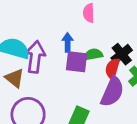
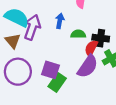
black cross: (122, 54) -> (101, 38), turned 35
purple square: (76, 62) -> (51, 70), moved

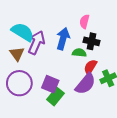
blue arrow: (60, 21) -> (63, 39), size x1.5
black cross: (101, 38) -> (91, 41), moved

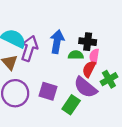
pink semicircle: (84, 22) -> (94, 56), moved
purple semicircle: (85, 84) -> (85, 87), turned 95
green rectangle: (55, 96) -> (71, 105), moved

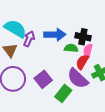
blue arrow: (57, 42) -> (55, 35), turned 75
purple arrow: (29, 48) -> (29, 39), size x0.7
purple square: (48, 91) -> (43, 79), turned 30

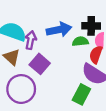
purple square: (43, 79) -> (40, 64), moved

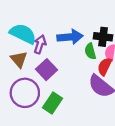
green semicircle: (80, 41) -> (90, 51), turned -105
green rectangle: (81, 94) -> (52, 103), moved

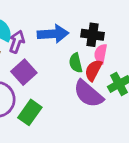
green semicircle: (90, 51) -> (76, 63), moved

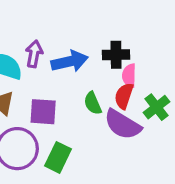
purple arrow: (17, 42) -> (34, 54), moved
green semicircle: (76, 63) -> (93, 103), moved
purple square: (24, 72) -> (43, 112), turned -35

